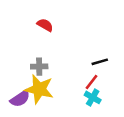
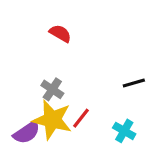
gray cross: (39, 67) -> (52, 89), turned 35
red line: (91, 82) -> (81, 118), moved

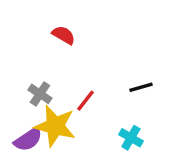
gray cross: (52, 89) -> (40, 94), moved
red line: (81, 118) -> (85, 101), moved

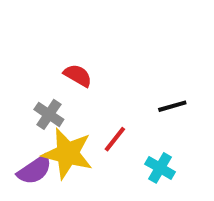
red semicircle: (64, 35) -> (78, 75), moved
red line: (85, 101) -> (115, 139), moved

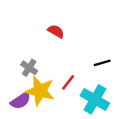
red semicircle: (78, 75) -> (56, 31), moved
cyan cross: (160, 168) -> (95, 99), size x1.6

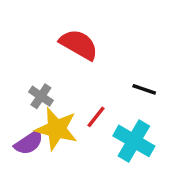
red semicircle: (56, 31) -> (79, 45), size x1.6
black line: (102, 63) -> (144, 89), turned 35

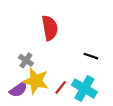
red semicircle: (79, 45) -> (50, 28), turned 50
red line: (96, 117) -> (61, 87), moved

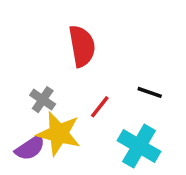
red line: (61, 87) -> (100, 107), moved

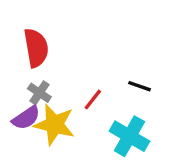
red semicircle: (82, 46) -> (36, 48), moved
purple semicircle: (30, 148) -> (26, 118), moved

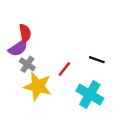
red semicircle: (36, 48) -> (25, 33), size x0.7
purple semicircle: (26, 118) -> (18, 48), moved

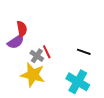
gray cross: (27, 64) -> (37, 56), moved
red line: (64, 69) -> (47, 52), moved, turned -64

